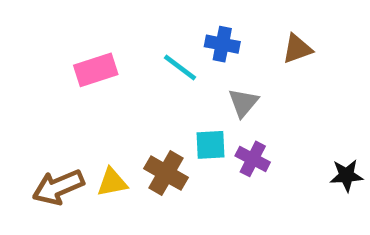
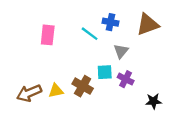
brown triangle: (297, 49) -> (148, 24), size x1.5
pink rectangle: (96, 70) -> (48, 35), turned -66
black star: (346, 175) -> (154, 101), moved

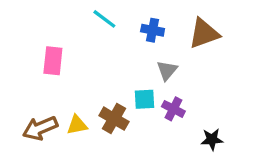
cyan line: (90, 34) -> (104, 19), moved
pink rectangle: (48, 35) -> (53, 61), moved

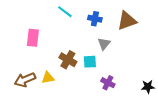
purple cross: (173, 109) -> (108, 83), moved
brown cross: (114, 119) -> (68, 60), moved
black star: (212, 139) -> (148, 87), moved

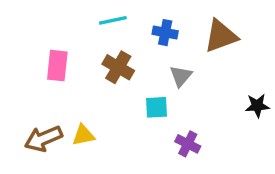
cyan line: (65, 12) -> (113, 20), turned -49
brown cross: (68, 60) -> (118, 67), moved
black star: (148, 87) -> (257, 106), moved

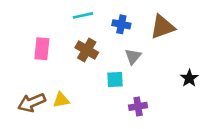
black star: (257, 106) -> (189, 78), turned -30
purple cross: (188, 144) -> (138, 106), turned -36

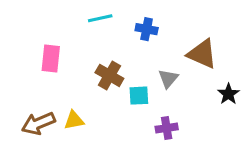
brown triangle: (162, 27) -> (202, 54), moved, turned 44
brown cross: (87, 50) -> (109, 75), moved
gray triangle: (133, 56) -> (168, 79), moved

